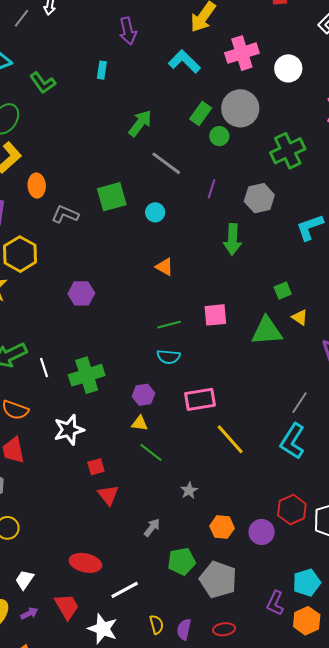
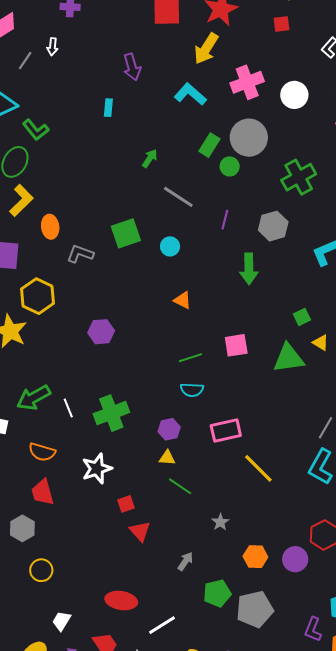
green L-shape: (43, 83) -> (36, 130), moved
green arrow: (140, 123) -> (150, 158), size x0.7
gray pentagon: (218, 580) -> (255, 609), turned -30

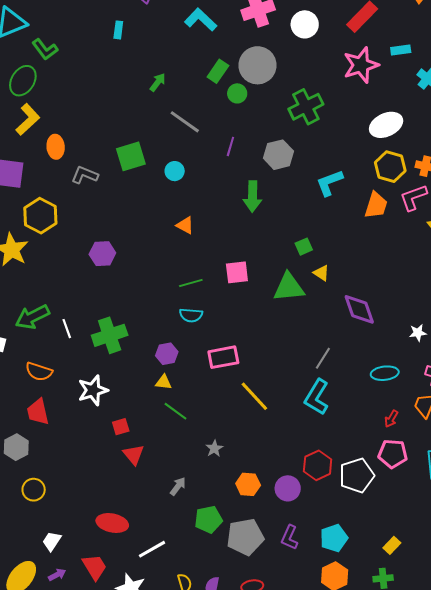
purple L-shape: (313, 629) -> (290, 537), moved

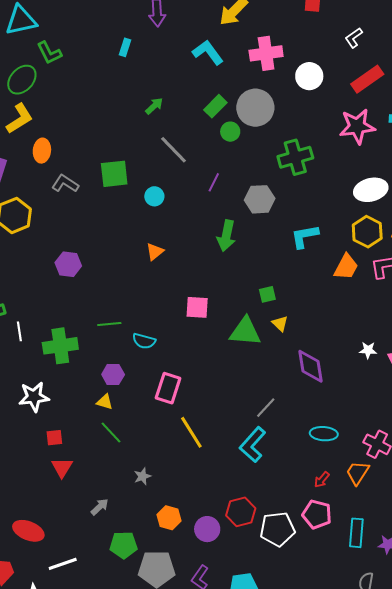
orange triangle: (185, 225) -> (155, 252), turned 42
green line: (191, 283) -> (109, 324), moved
white star: (418, 333) -> (368, 350), moved
pink rectangle: (223, 357) -> (168, 388), turned -72

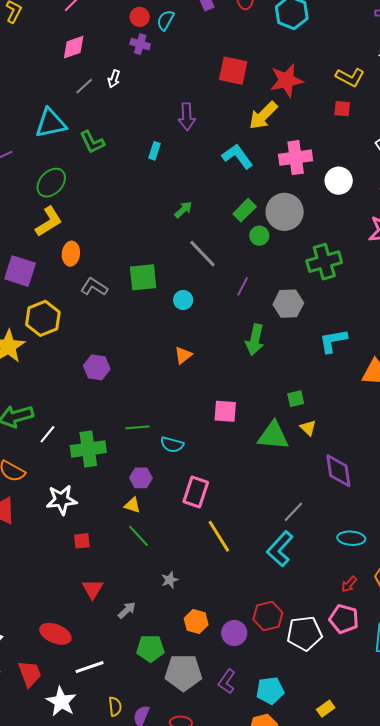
green L-shape: (49, 53) -> (92, 142), moved
white line: (19, 331) -> (47, 434), turned 48
red triangle: (62, 467) -> (93, 589), moved

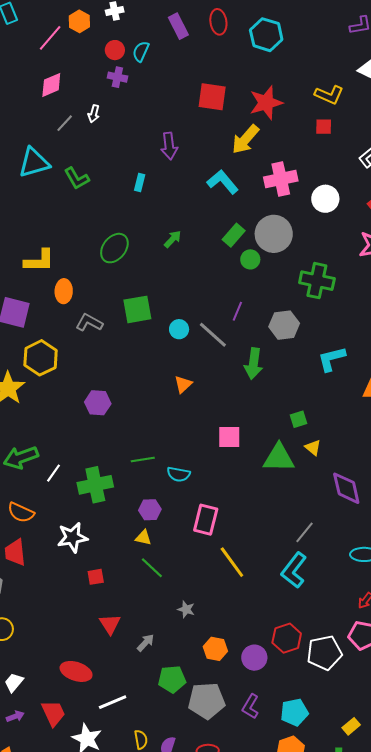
green ellipse: (51, 183) -> (114, 248), moved
yellow L-shape: (49, 222) -> (39, 261), turned 36
gray line: (202, 254) -> (213, 335), moved
green cross: (324, 262) -> (317, 281), turned 32
gray star: (170, 580) -> (186, 609), turned -30

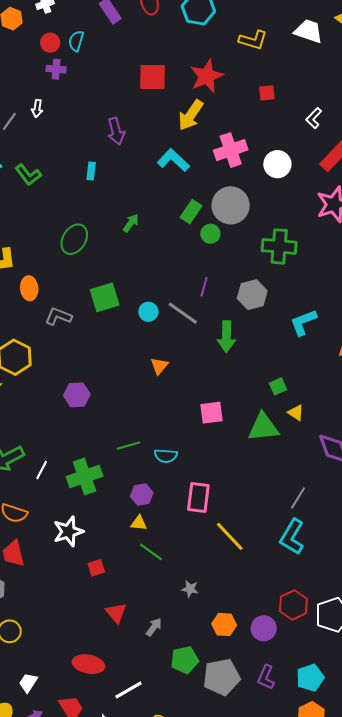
yellow L-shape: (329, 95) -> (253, 40), moved

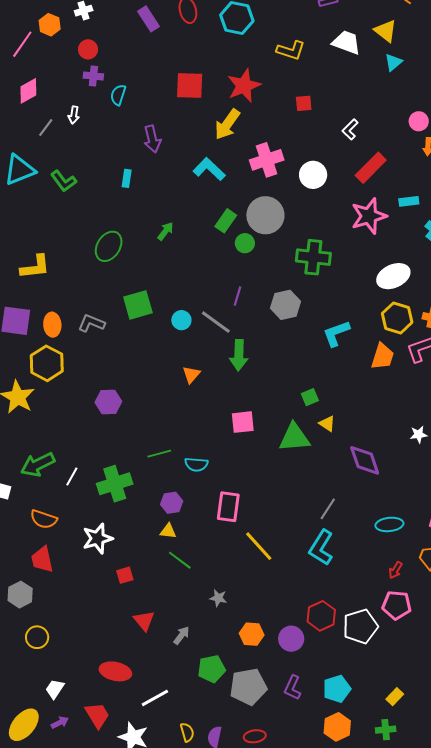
cyan semicircle: (76, 41) -> (118, 95), moved
orange ellipse: (29, 288) -> (52, 325), moved
green arrow: (226, 337) -> (239, 355), moved

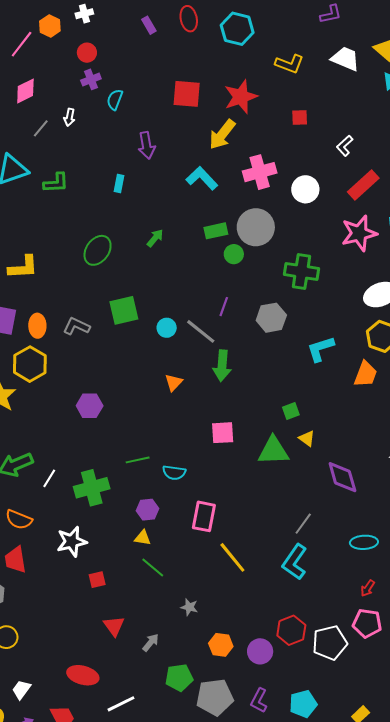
purple rectangle: (149, 19) -> (149, 25), size x0.7
purple cross: (93, 76) -> (91, 79), turned -30
green L-shape: (64, 181) -> (56, 183), turned -60
green rectangle: (226, 221) -> (216, 231), turned 40

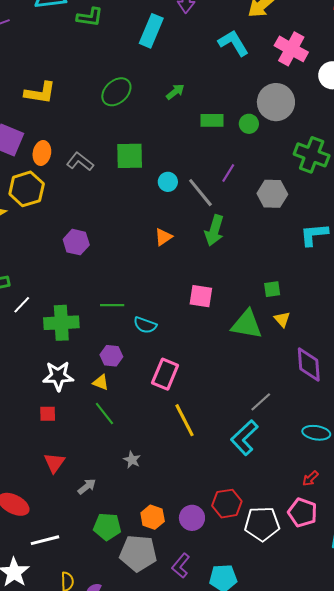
pink cross: (260, 172) -> (291, 49), turned 32
cyan rectangle: (119, 183) -> (151, 31), size x1.8
green rectangle: (216, 231) -> (212, 120), moved
white star: (72, 542) -> (58, 376), moved
orange hexagon: (221, 645) -> (153, 517), moved

